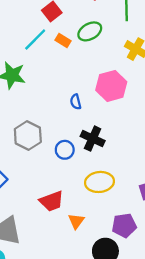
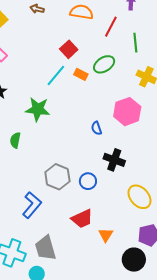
gray hexagon: (28, 136) -> (57, 177), moved
blue circle: (65, 150) -> (88, 181), moved
yellow ellipse: (99, 182) -> (140, 197), moved, turned 60

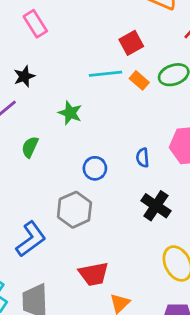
cyan line: (56, 76) -> (106, 74), turned 30
green star: (38, 109) -> (70, 113), size x0.7
blue circle: (88, 181) -> (95, 168), moved

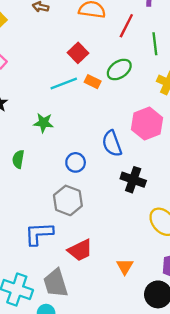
blue semicircle: (143, 158) -> (112, 144), size x1.6
blue L-shape: (31, 239) -> (39, 234), turned -132
red trapezoid: (94, 274) -> (80, 250), moved

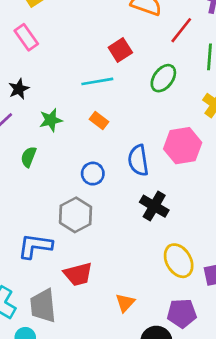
green ellipse: (119, 70) -> (163, 78), turned -30
orange rectangle: (93, 82) -> (99, 120), moved
green star: (43, 123) -> (51, 120), moved, turned -30

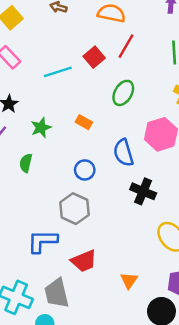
red line: (181, 30) -> (126, 46), moved
green ellipse: (163, 78) -> (123, 93), moved
cyan line: (97, 81) -> (58, 72), moved

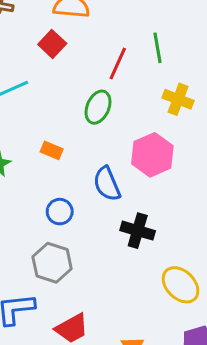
red line: (126, 46) -> (118, 63), moved
red square: (94, 57) -> (52, 44), moved

